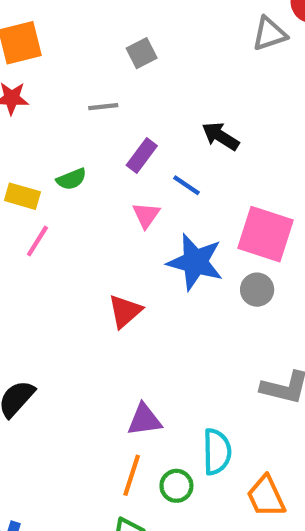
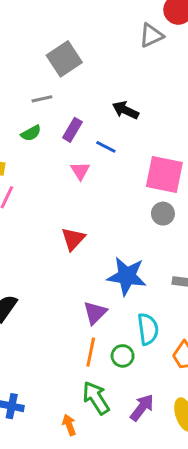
gray square: (142, 53) -> (64, 59), size x1.6
green semicircle: (71, 179) -> (31, 133), moved
blue star: (195, 262) -> (127, 276), moved
purple triangle: (144, 420) -> (95, 313), turned -30

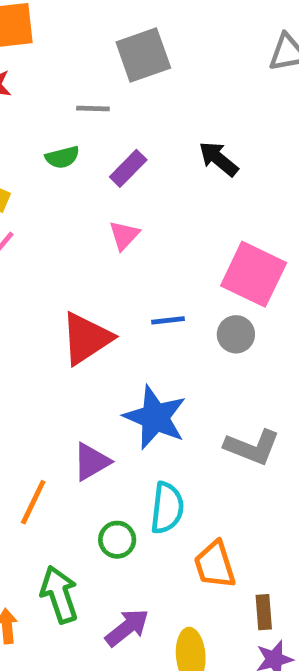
blue line: (106, 147) -> (168, 320), moved, turned -48
red triangle: (73, 239) -> (86, 338), size x1.4
orange line: (91, 352) -> (33, 502), moved

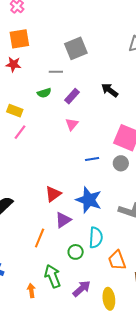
red triangle: (86, 338) -> (53, 194), moved, size x0.7

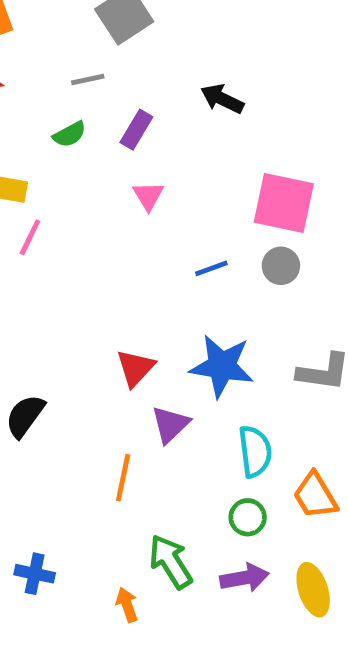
green circle: (76, 252) -> (248, 517), moved
purple arrow: (82, 289) -> (244, 578), turned 42

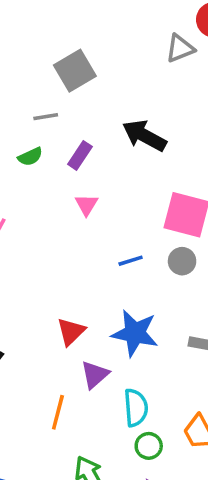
black arrow: (222, 99) -> (144, 136), size x1.4
cyan semicircle: (255, 452) -> (136, 408), moved

